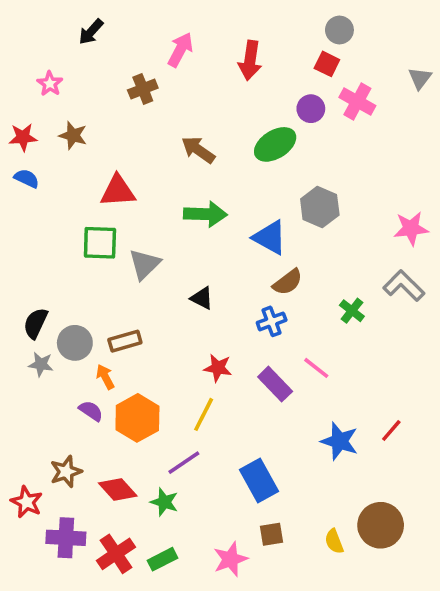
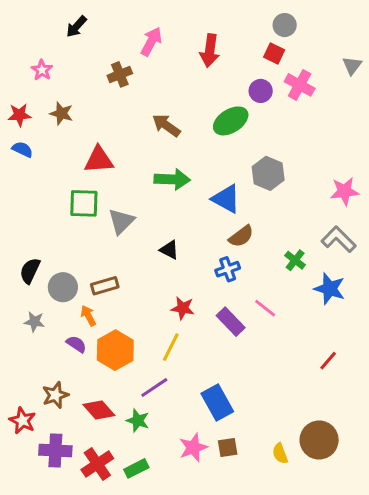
gray star: (41, 364) -> (34, 322), moved
blue star: (339, 441) -> (330, 289), moved
pink star: (230, 559) -> (193, 447), moved

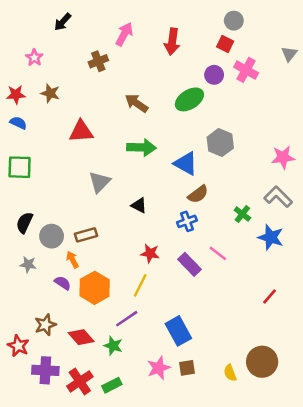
green square: (84, 203) -> (20, 167), moved

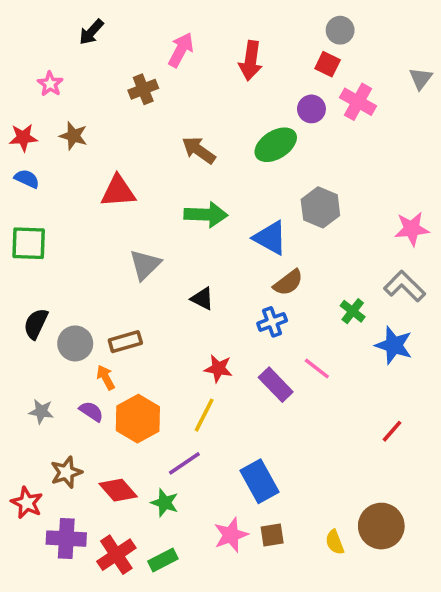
gray star: (28, 264) -> (41, 411), moved

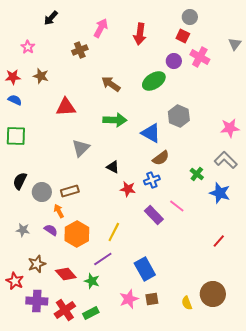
red star: (218, 368) -> (128, 189), moved

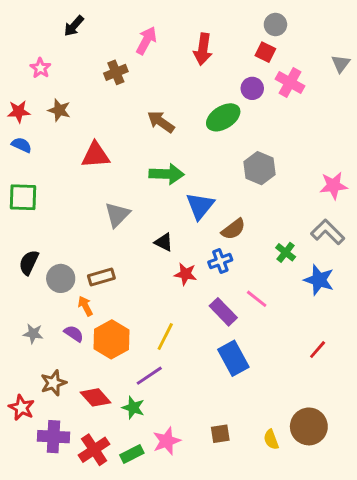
blue triangle: (151, 133) -> (200, 206), moved, turned 40
blue rectangle: (145, 269) -> (233, 358), moved
pink star: (129, 299) -> (167, 441), moved

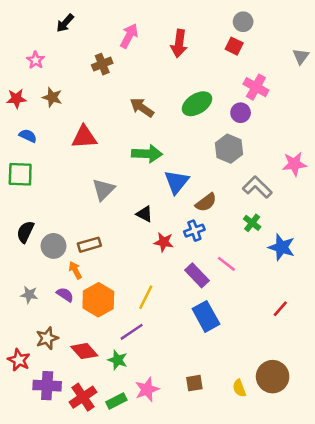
pink cross: (290, 83) -> (256, 87), moved
purple circle: (252, 88) -> (241, 113), moved
blue semicircle: (22, 145) -> (28, 136), moved
gray L-shape: (328, 232) -> (257, 187), moved

